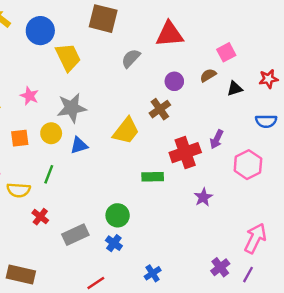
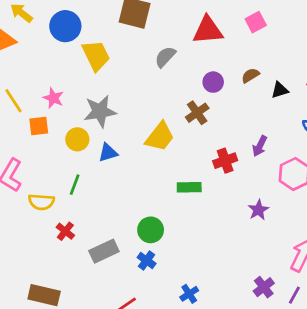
pink square: (226, 52) -> (256, 22), moved
orange square: (20, 138) -> (39, 126), moved
red cross: (185, 153) -> (225, 161), size x0.7
purple star: (203, 197) -> (258, 210), moved

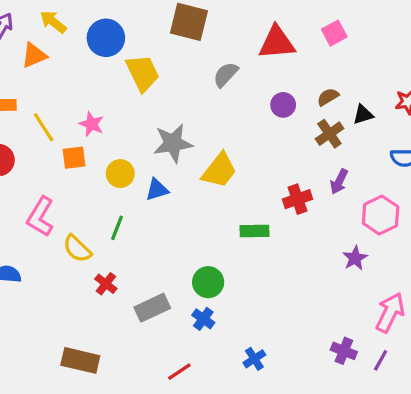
gray star: (100, 111) -> (173, 143), moved
brown cross: (197, 113) -> (329, 134), moved
yellow semicircle: (41, 202) -> (77, 249), turned 40
purple star: (258, 210) -> (355, 258), moved
purple cross: (264, 287) -> (344, 351), turned -30

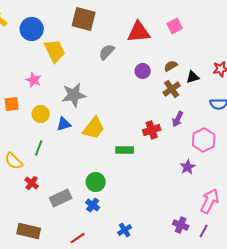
pink star: (92, 124) -> (34, 80), moved
yellow trapezoid: (219, 170) -> (94, 128), moved
brown rectangle: (80, 360) -> (29, 231), moved

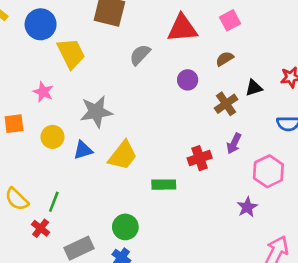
brown semicircle: (171, 66) -> (225, 59), moved
green line: (39, 148) -> (54, 202), moved

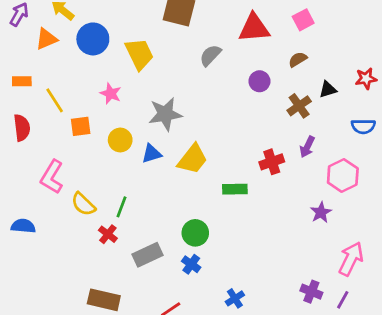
blue circle: (41, 24) -> (93, 39), moved

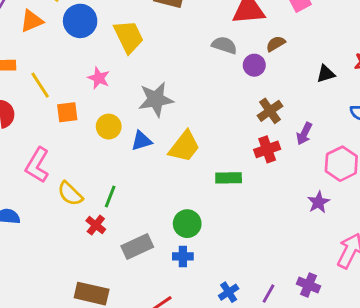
gray semicircle: (210, 55) -> (224, 45), moved, turned 65
brown semicircle: (298, 59) -> (276, 44), moved
brown cross: (299, 106) -> (270, 111), moved
blue cross: (191, 264) -> (183, 256), turned -36
purple line: (343, 300) -> (269, 294), moved

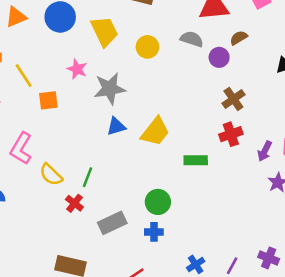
gray star: (156, 99) -> (110, 89), moved
yellow circle: (109, 127) -> (147, 47), moved
purple arrow: (304, 134) -> (265, 151), moved

